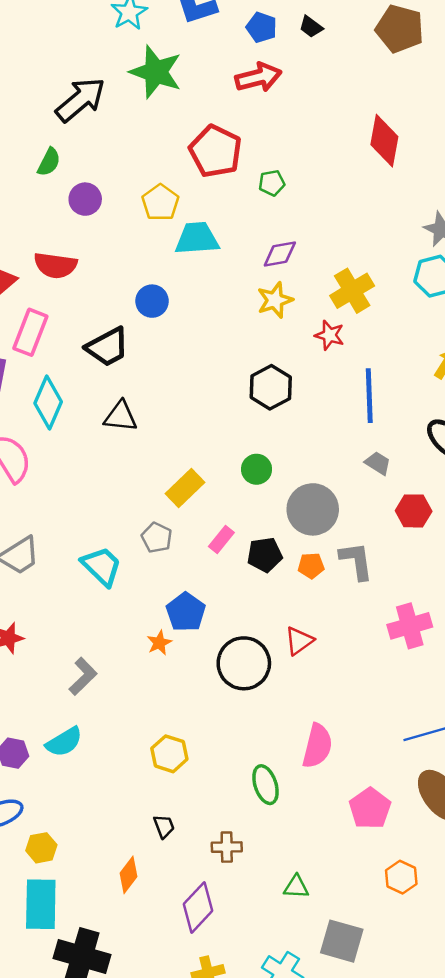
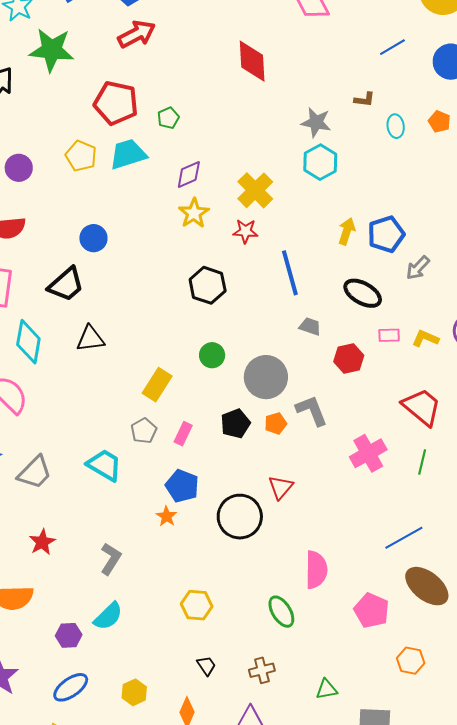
cyan trapezoid: (197, 238) -> (128, 154), moved
gray pentagon: (157, 538) -> (144, 431), turned 30
pink rectangle: (221, 539) -> (183, 434), moved
yellow hexagon: (41, 848) -> (134, 692), moved

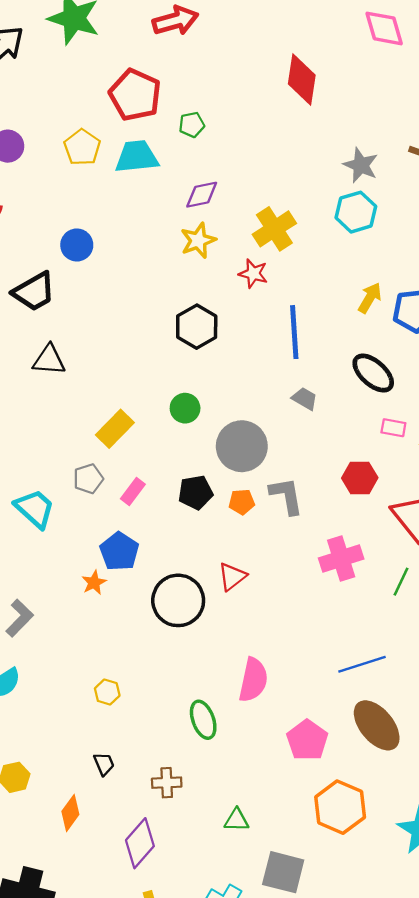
red hexagon: (349, 359) -> (360, 478), moved
yellow hexagon: (197, 605) -> (107, 692), size x0.7
orange hexagon: (411, 661) -> (340, 807), size x1.6

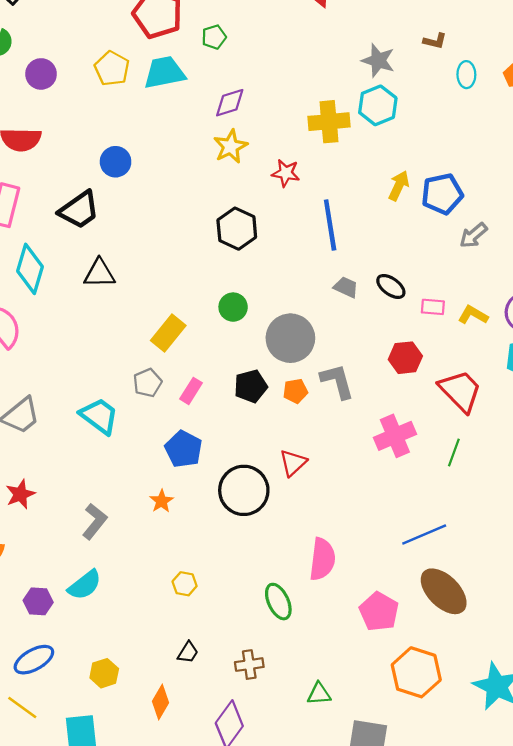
yellow cross: (274, 229) -> (329, 122), moved, turned 33
black ellipse: (373, 373) -> (391, 286), moved, size x0.7
orange star: (94, 583) -> (162, 501), moved
black trapezoid: (104, 764) -> (188, 652), turned 60

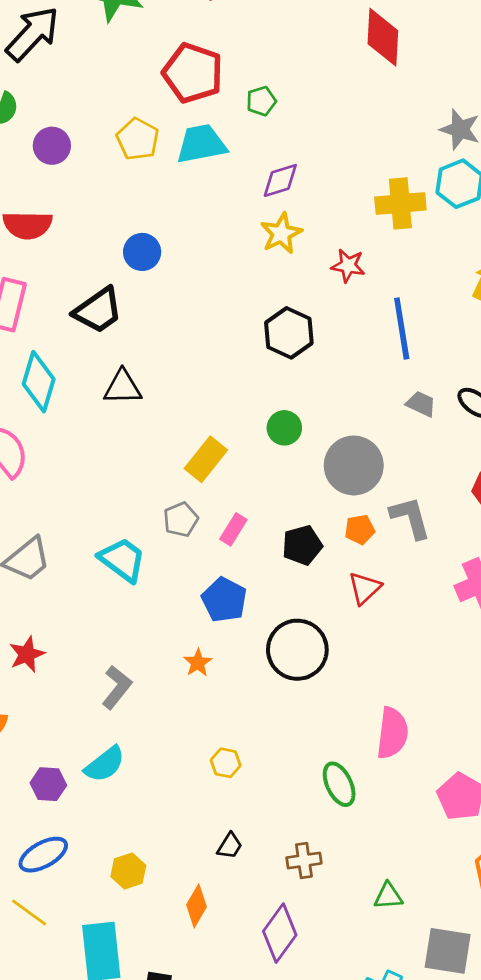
black pentagon: (251, 386) -> (302, 545), moved
red triangle: (293, 463) -> (365, 588), moved

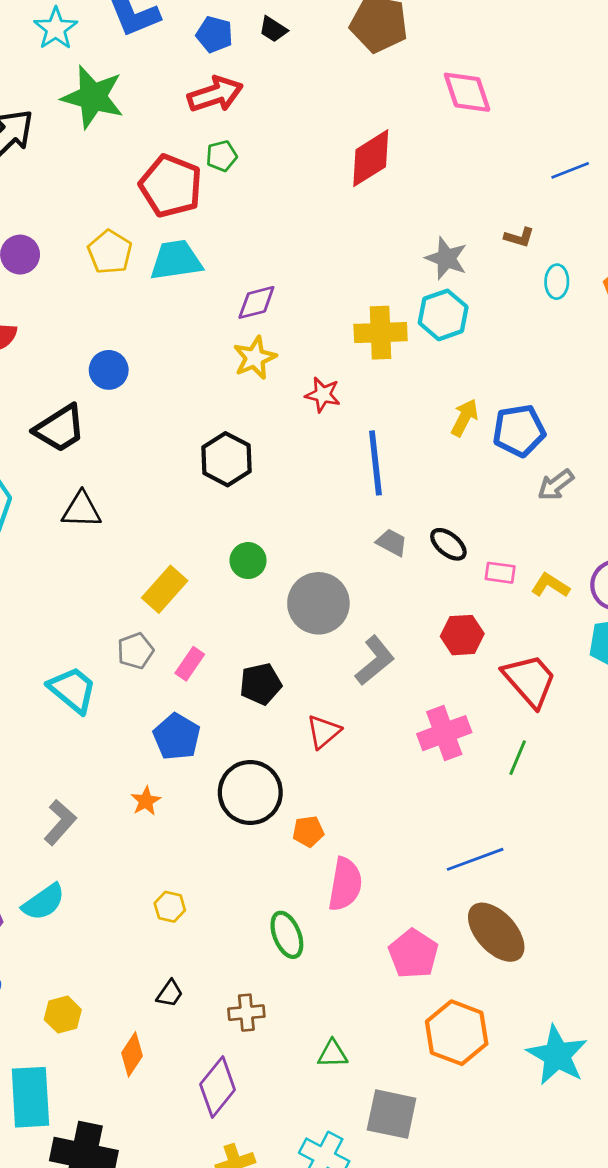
red diamond: (383, 37) -> (371, 158), turned 52
green pentagon: (261, 101) -> (222, 156), moved
black hexagon: (289, 333) -> (226, 459), moved
gray L-shape: (410, 518) -> (375, 661), turned 63
orange pentagon: (360, 530) -> (308, 831), moved

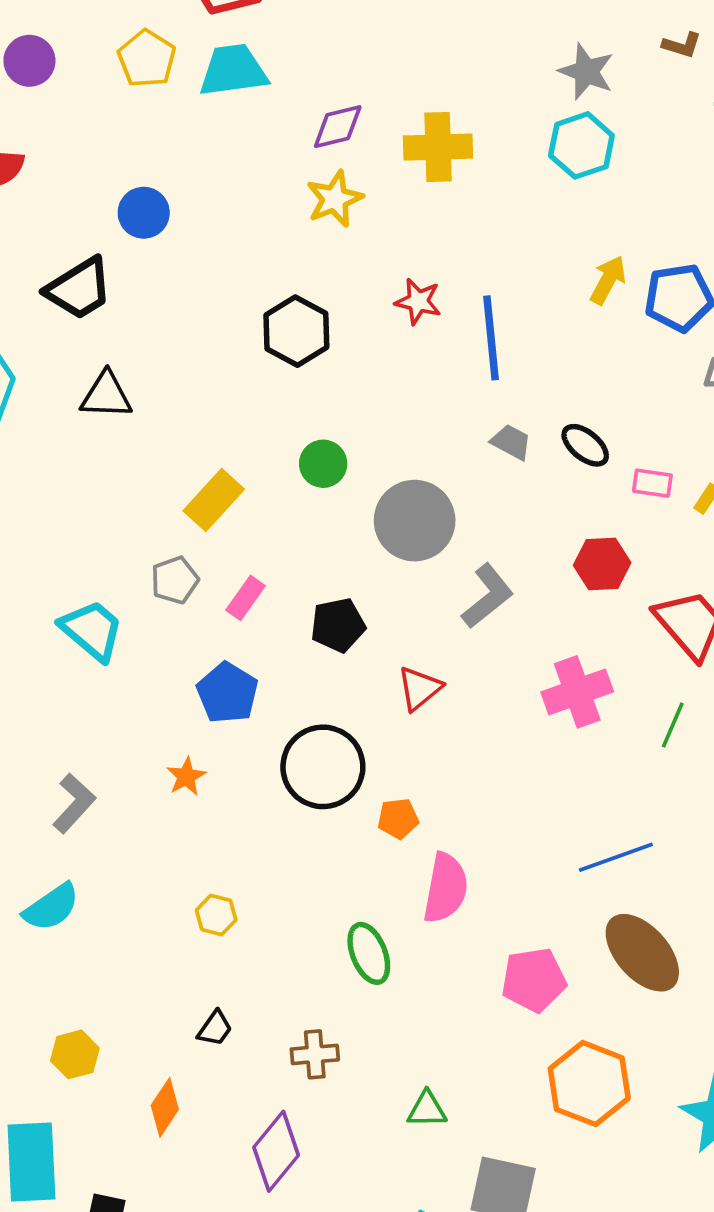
yellow cross: (381, 333) -> (438, 147), moved
red star: (323, 395) -> (418, 301), moved
pink pentagon: (413, 954) -> (534, 980), turned 30

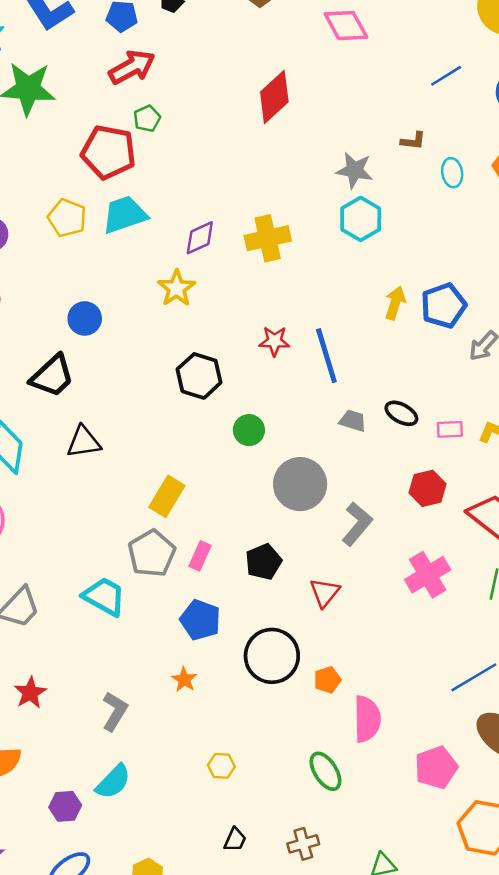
yellow star: (335, 199) -> (177, 288), moved
green circle: (323, 464) -> (249, 430), moved
gray pentagon: (175, 580) -> (152, 553), size x1.5

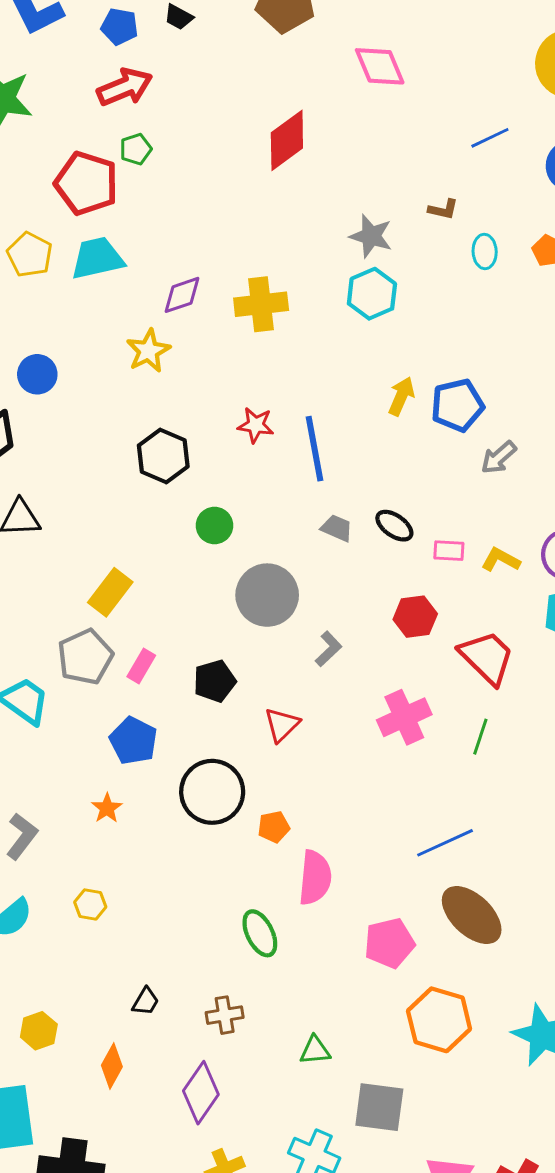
gray L-shape: (357, 524) -> (329, 649), size x0.7
yellow hexagon: (221, 766) -> (90, 904), moved

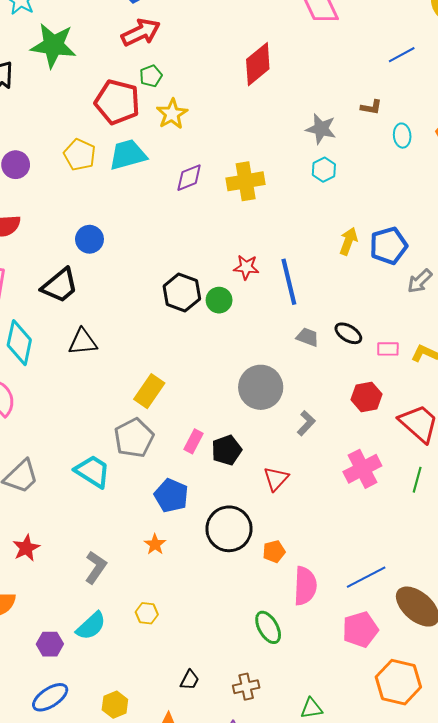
cyan hexagon: (372, 294) -> (324, 170), size x0.7
yellow star: (148, 351) -> (172, 114), moved
green circle: (214, 526) -> (219, 300), moved
pink rectangle: (141, 666) -> (193, 441), moved
blue line: (445, 843) -> (366, 577), moved

